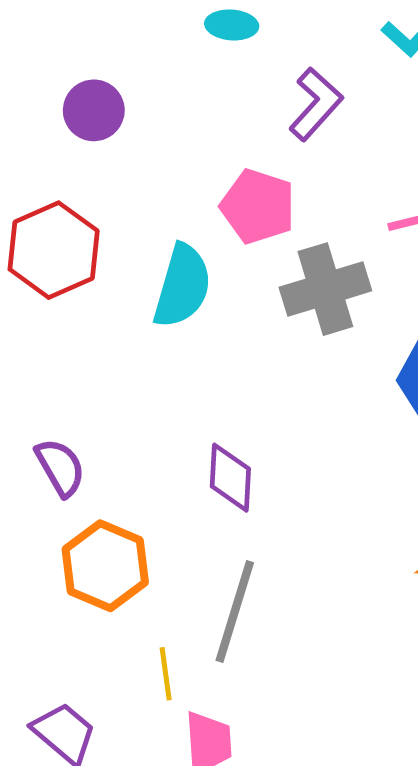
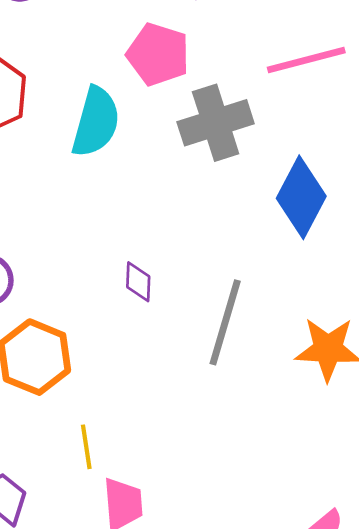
purple diamond: (230, 478) -> (138, 282), size x0.7
gray line: (235, 612) -> (225, 322), moved

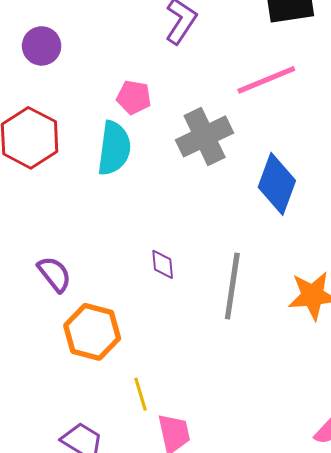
pink pentagon: (158, 54) -> (134, 97), moved, size x0.7

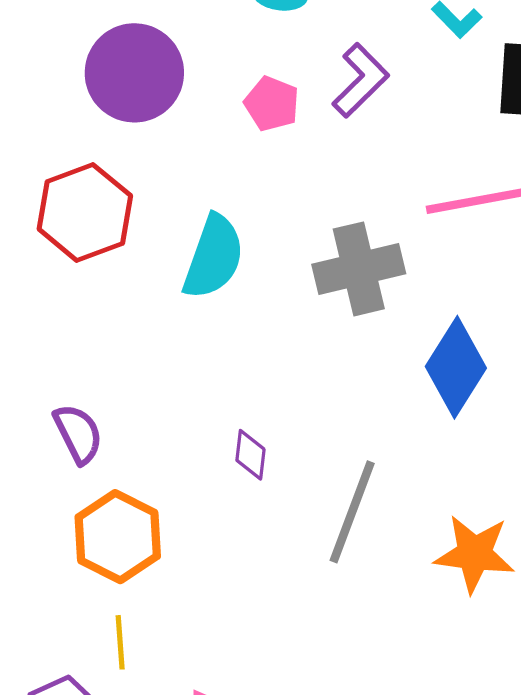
purple circle: (42, 46) -> (134, 73), size x1.6
pink pentagon: (134, 97) -> (272, 104), moved
yellow line: (141, 394) -> (120, 642), moved

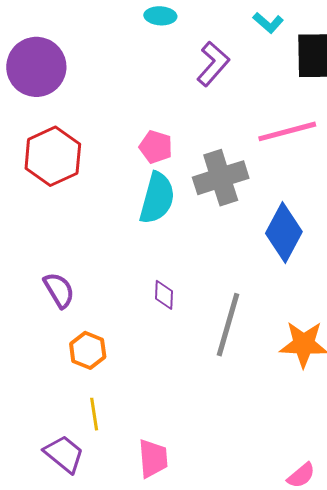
purple circle: (134, 73) -> (36, 67), moved
pink pentagon: (272, 104) -> (156, 147), moved
cyan semicircle: (213, 257) -> (157, 198), moved
orange hexagon: (118, 537) -> (88, 350), size x0.7

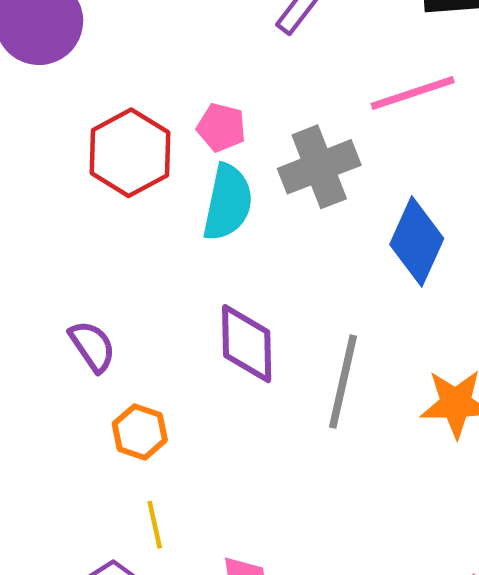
red hexagon: (53, 156) -> (130, 153), moved
purple diamond: (164, 295) -> (247, 344), size x1.8

